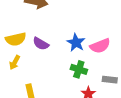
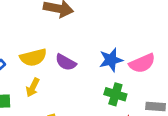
blue star: (76, 43) -> (111, 60), turned 30

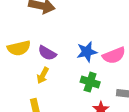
yellow arrow: (33, 87) -> (43, 75), moved

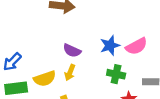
yellow semicircle: (19, 48) -> (45, 79), moved

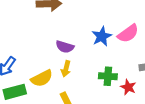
green cross: (116, 74) -> (108, 76), moved

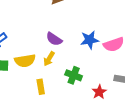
green cross: (108, 76) -> (74, 75), moved

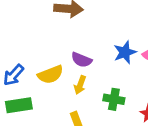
yellow semicircle: (25, 61) -> (50, 75), moved

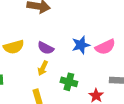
yellow semicircle: (50, 75) -> (14, 47), moved

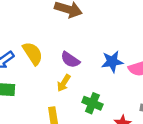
yellow semicircle: (14, 47) -> (33, 53), turned -114

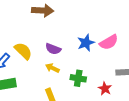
yellow arrow: (64, 83) -> (52, 68), turned 96

